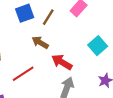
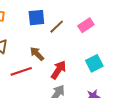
brown arrow: (40, 43) -> (37, 54), moved
red arrow: (62, 62) -> (58, 70), turned 78

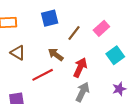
pink rectangle: (86, 25) -> (101, 28), moved
brown line: (57, 27) -> (74, 33), moved

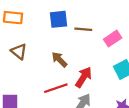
brown line: (74, 33) -> (83, 29), moved, turned 49
red line: (43, 75) -> (56, 88), moved

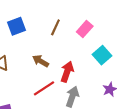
blue square: (58, 19) -> (17, 26), moved
brown line: (83, 29) -> (55, 27), turned -56

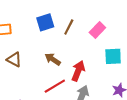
blue square: (17, 26) -> (45, 22), moved
cyan square: (102, 55) -> (113, 56), turned 36

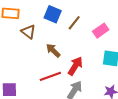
blue square: (45, 22) -> (53, 14), turned 30
brown triangle: (14, 60) -> (28, 32), moved

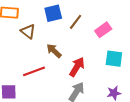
blue square: (53, 14) -> (53, 13), turned -36
red line: (50, 76) -> (34, 71), moved

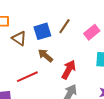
blue square: (53, 13) -> (42, 31), moved

